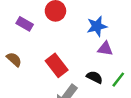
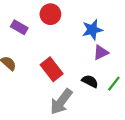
purple triangle: (105, 49) -> (101, 52), turned -35

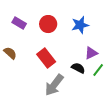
red circle: (50, 14) -> (48, 24), moved
purple triangle: (101, 52) -> (91, 53), moved

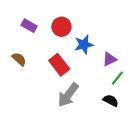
blue star: (80, 25) -> (84, 45), moved
black semicircle: (78, 68) -> (111, 100), moved

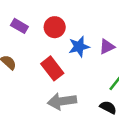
purple triangle: (110, 59) -> (107, 47), moved
gray arrow: (68, 95) -> (62, 101), turned 45

